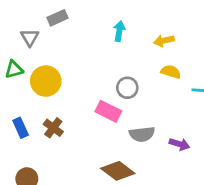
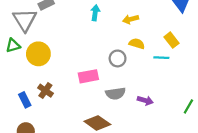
gray triangle: (30, 37) -> (25, 20), size x1.6
gray circle: (127, 88) -> (118, 58), moved
pink rectangle: (108, 111) -> (88, 76), turned -36
blue rectangle: (21, 128) -> (25, 100), moved

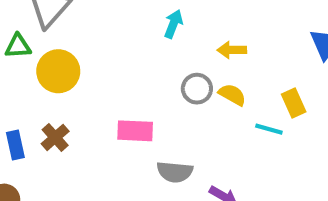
gray circle: (118, 58) -> (197, 89), moved

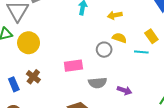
gray circle: (197, 89) -> (104, 50), moved

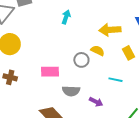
yellow arrow: (115, 15) -> (110, 30), moved, size x1.5
cyan line: (141, 52) -> (116, 80), moved
brown cross: (33, 77) -> (10, 77), turned -32

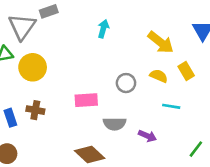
yellow arrow: (110, 30) -> (161, 42), turned -135
yellow semicircle: (98, 51) -> (159, 76), moved

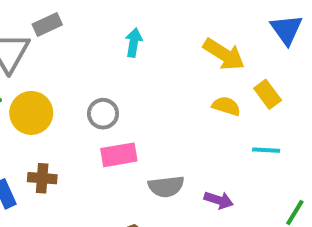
gray circle: (126, 83) -> (103, 114), moved
cyan line: (171, 106) -> (266, 150), moved

